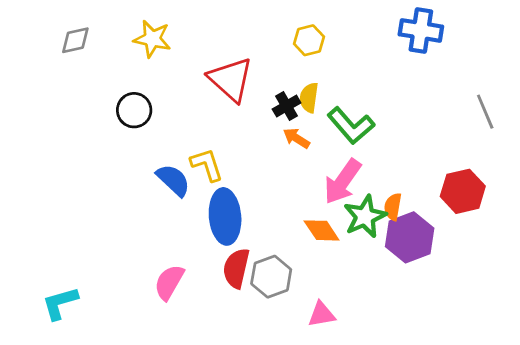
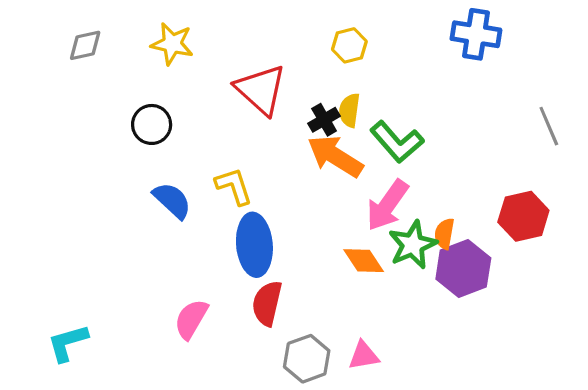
orange arrow: (296, 138) -> (335, 156), size x1.8
blue semicircle: (173, 180) -> (172, 200), moved
gray hexagon: (271, 277) -> (307, 359), moved

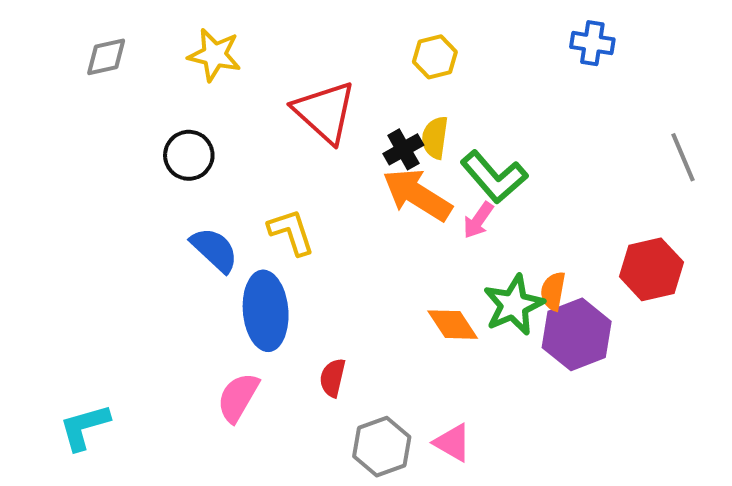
blue cross: (476, 34) -> (592, 43), size x0.7
pink arrow: (387, 205) -> (478, 220), moved, size x0.6
blue ellipse: (254, 245) -> (266, 311), moved
red semicircle: (267, 303) -> (333, 378), size x0.7
pink triangle: (364, 356) -> (453, 443), turned 40

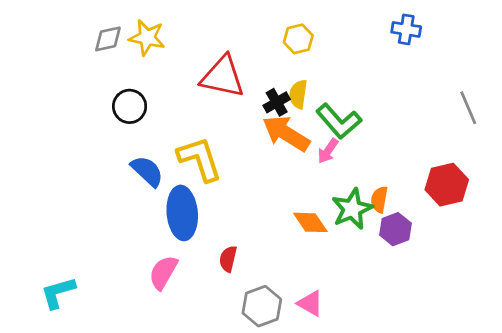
gray diamond: (106, 57) -> (108, 39), moved
red triangle: (325, 112) -> (223, 77), turned -30
yellow L-shape: (291, 232) -> (200, 159), size x1.4
purple hexagon: (577, 334) -> (395, 229), size x0.7

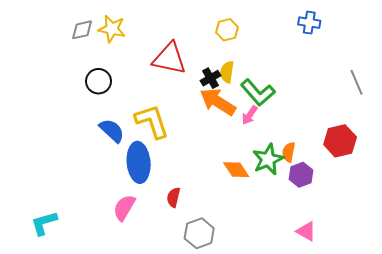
pink triangle: (310, 303) -> (306, 231), moved

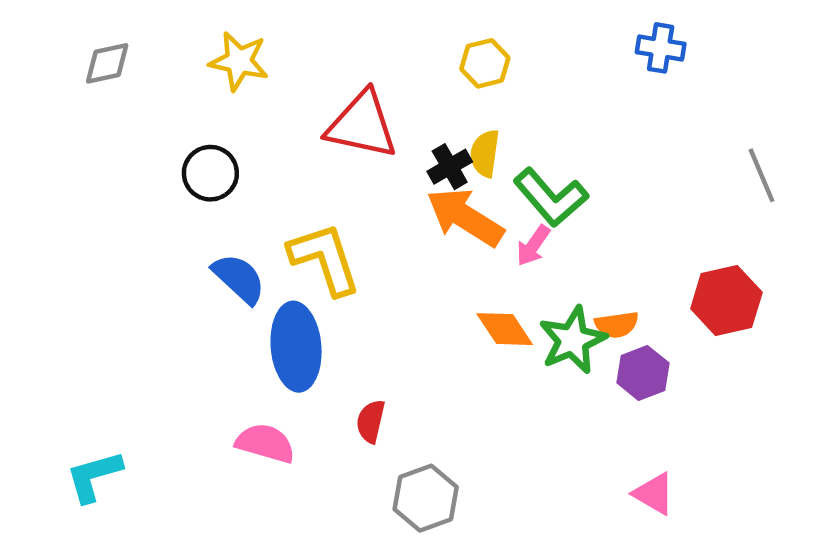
gray diamond: (82, 30) -> (107, 63), moved
orange semicircle: (289, 152) -> (617, 325), turned -108
orange diamond: (236, 170) -> (505, 329), moved
pink semicircle: (124, 208) -> (265, 443), turned 76

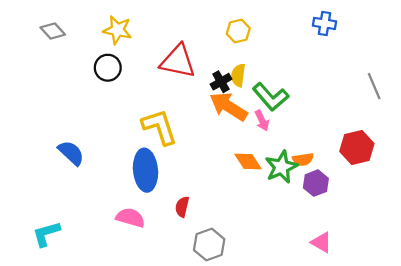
gray diamond: (107, 63) -> (53, 31), turned 60
black circle: (210, 173) -> (108, 68), moved
pink arrow: (533, 246) -> (262, 121), turned -60
blue semicircle: (239, 279) -> (71, 153), moved

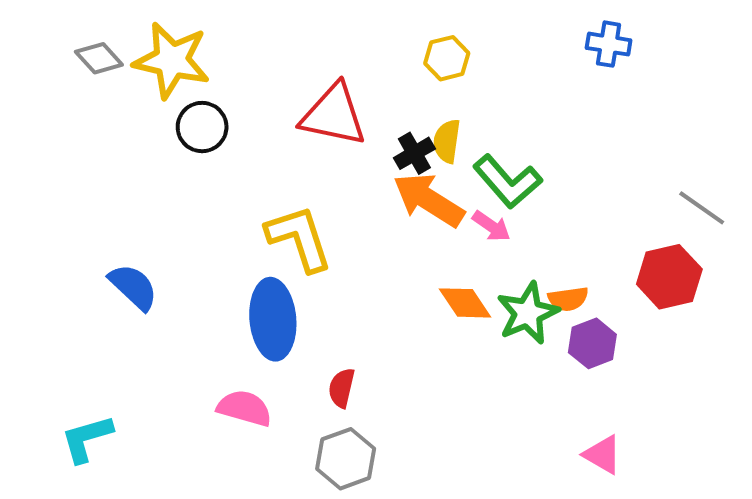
yellow star: (117, 30) -> (172, 60), moved, size x1.4
gray line: (374, 86) -> (702, 208), moved, turned -32
pink arrow: (262, 121) -> (491, 226), turned -30
gray hexagon: (209, 245) -> (346, 459), moved

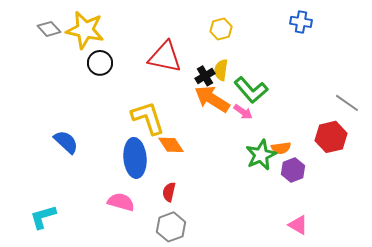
orange diamond: (465, 303) -> (171, 145), moved

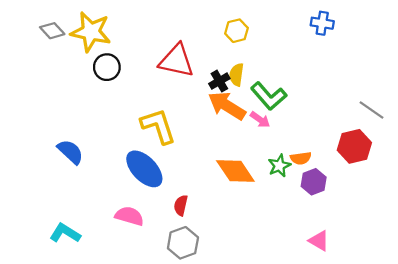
orange diamond: (171, 145) -> (235, 171), moved, size x1.4
green star: (261, 155) -> (279, 166), size x0.7
blue ellipse: (135, 158) -> (144, 169), turned -39
cyan L-shape: (43, 217) -> (65, 233), moved, turned 48

